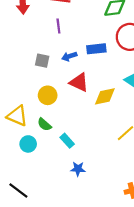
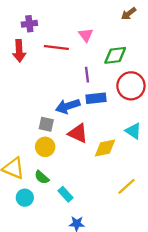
purple line: (58, 26) -> (87, 75), moved
blue arrow: (69, 56) -> (68, 106), size x1.5
gray square: (42, 61) -> (46, 124), moved

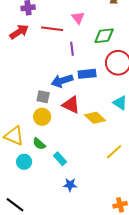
red arrow: (19, 51) -> (19, 32), turned -120
purple line: (87, 75) -> (72, 49), moved
yellow diamond: (105, 148) -> (95, 118), turned 55

